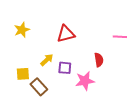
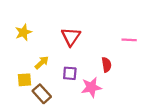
red triangle: (66, 34) -> (71, 37), turned -42
yellow arrow: (47, 60) -> (42, 63), moved

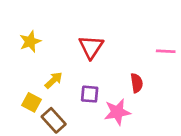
yellow square: (24, 80) -> (32, 102), turned 32

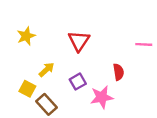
purple square: (90, 94) -> (78, 82), turned -35

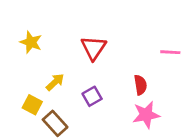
yellow star: (26, 36) -> (31, 42), turned -30
pink star: (102, 97) -> (146, 115), moved

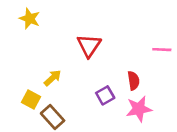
yellow star: (31, 42) -> (30, 19), moved
purple square: (92, 96) -> (105, 95), moved

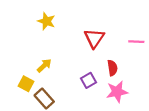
yellow star: (30, 19) -> (46, 21), moved
red triangle: (89, 46) -> (94, 38), moved

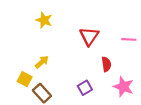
purple square: (89, 80) -> (85, 88), moved
pink star: (117, 92) -> (123, 87), moved, turned 30

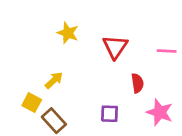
yellow star: (44, 20) -> (68, 33), moved
purple square: (85, 88) -> (110, 114), turned 32

